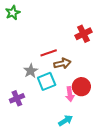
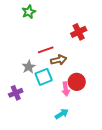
green star: (13, 13) -> (29, 12), moved

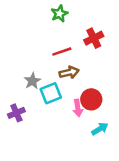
green star: (29, 12) -> (59, 14), moved
red line: (46, 50) -> (62, 52), moved
cyan arrow: (62, 114) -> (100, 129), moved

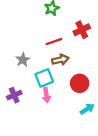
gray star: (32, 81) -> (23, 60), moved
pink arrow: (78, 108) -> (46, 95), moved

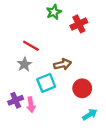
red cross: (82, 30) -> (79, 24), moved
red line: (54, 42) -> (31, 46), moved, turned 49
pink arrow: (46, 95) -> (31, 105), moved

